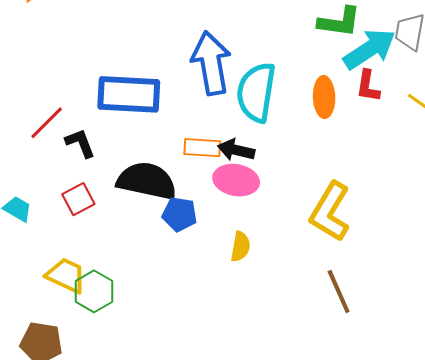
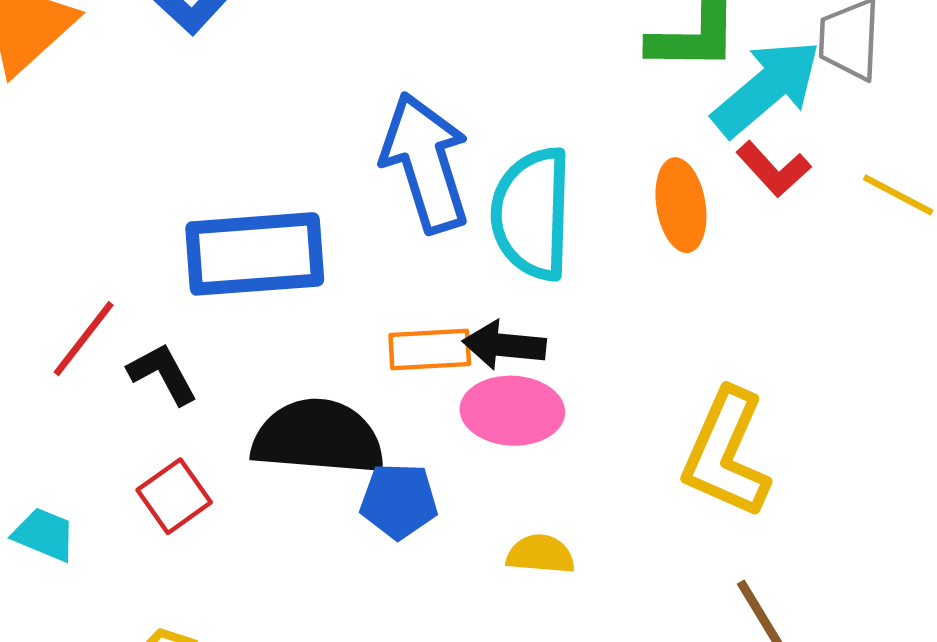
red L-shape: (368, 86) -> (773, 169), turned -44
yellow semicircle: (240, 247) -> (540, 554), turned -88

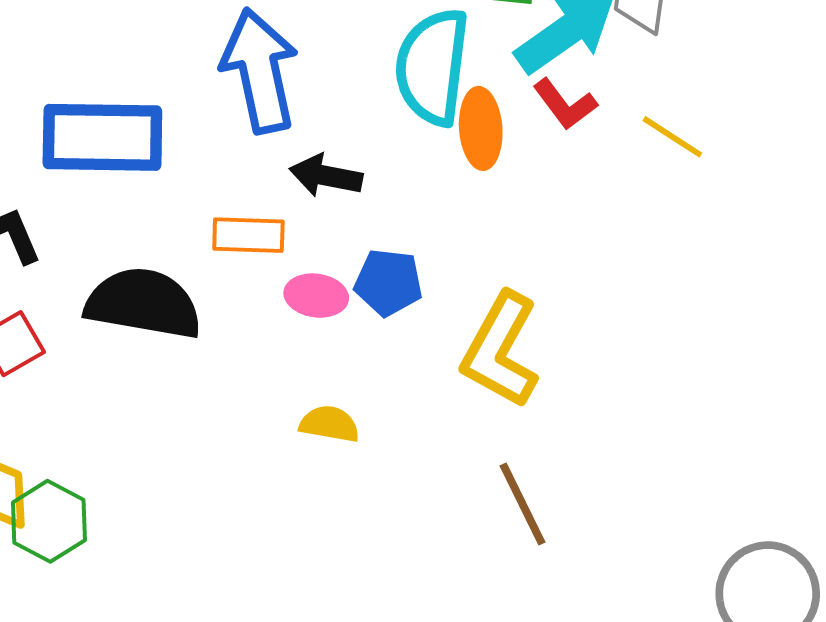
cyan semicircle: (532, 214) -> (432, 67), moved
black arrow: (504, 345) -> (326, 176), moved
pink ellipse: (512, 411) -> (316, 296), size x0.7
blue pentagon: (399, 501) -> (388, 282), moved

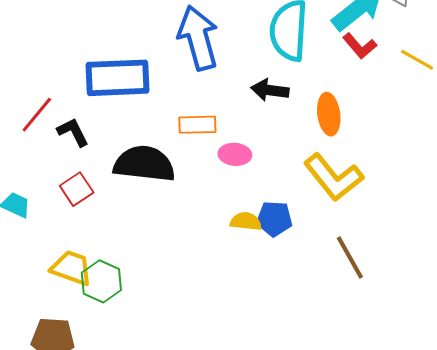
orange ellipse: (481, 128) -> (329, 114), moved
black arrow: (326, 176) -> (270, 90), moved
blue pentagon: (388, 282) -> (274, 219), moved
yellow L-shape: (501, 350) -> (333, 177), turned -64

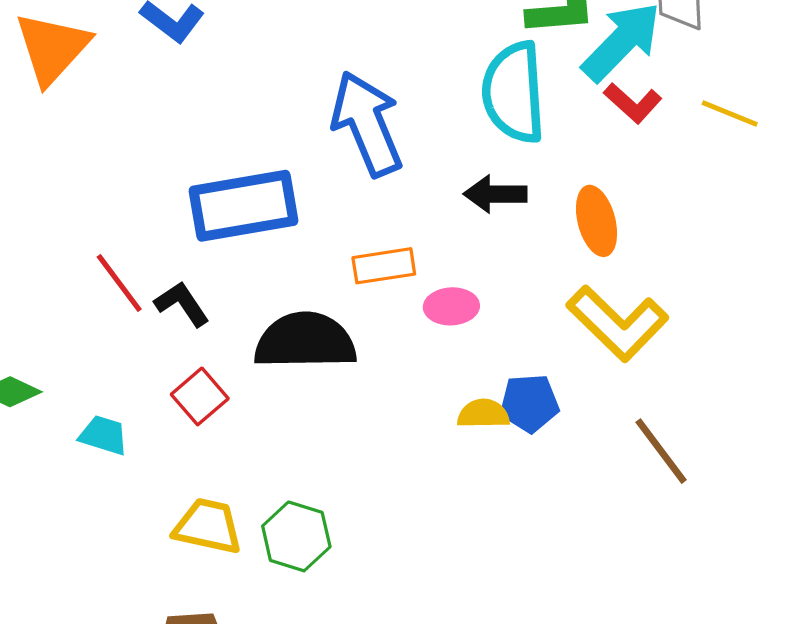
red line: (37, 115) -> (119, 283), turned -69
green hexagon: (101, 281) -> (296, 536), moved

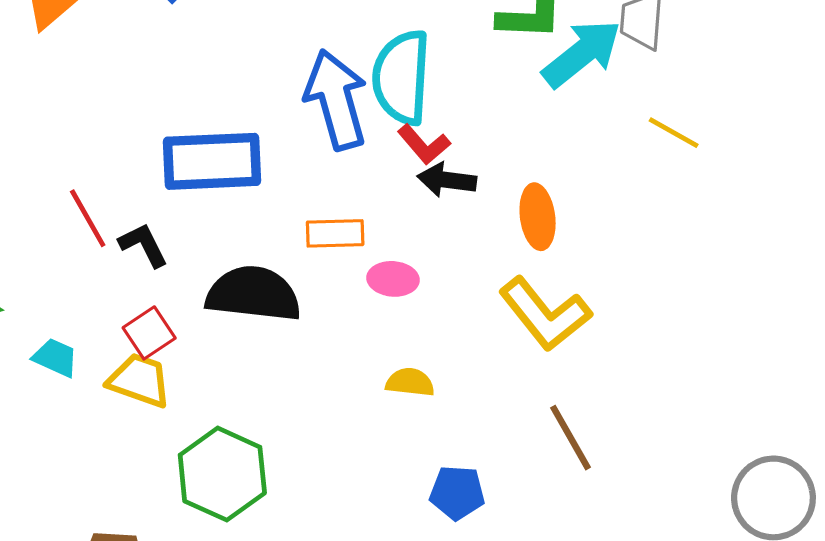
cyan semicircle: (514, 92) -> (402, 77), moved
red L-shape: (633, 103) -> (424, 144), moved
blue pentagon: (529, 403) -> (457, 493), moved
yellow trapezoid: (208, 526) -> (139, 380), moved
green hexagon: (296, 536) -> (222, 474), size x1.4

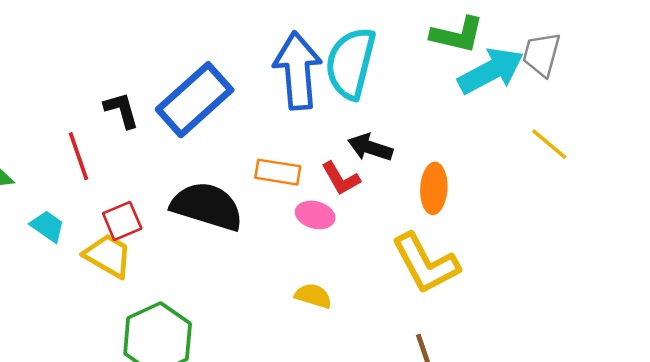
red L-shape: (424, 144) -> (341, 178), moved
blue rectangle: (212, 161) -> (195, 100), turned -50
red line: (88, 218) -> (78, 156), moved
black L-shape: (144, 245) -> (122, 110), moved

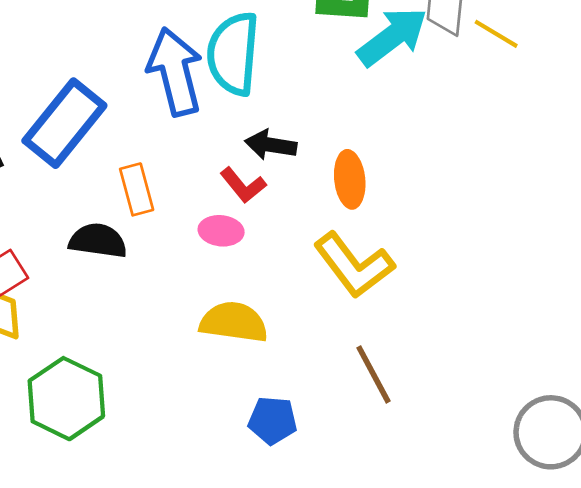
yellow line: (549, 144) -> (496, 34), moved
orange rectangle: (278, 172) -> (137, 189), moved, turned 75
black semicircle: (207, 206) -> (98, 241), size x0.7
yellow semicircle: (313, 296) -> (234, 322), size x1.6

